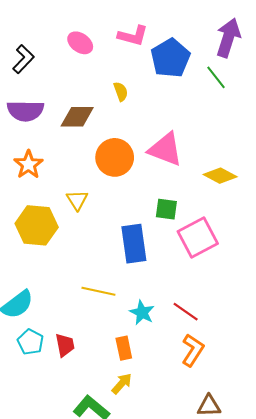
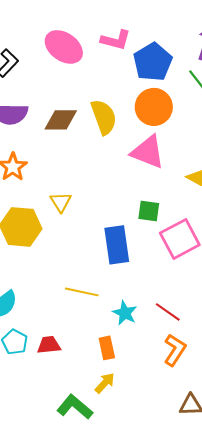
pink ellipse: (80, 43) -> (64, 47), size x1.5
yellow semicircle: (121, 92) -> (104, 117), moved, size x1.8
orange circle: (115, 157) -> (154, 107), moved
red trapezoid: (65, 345) -> (49, 345), turned -85

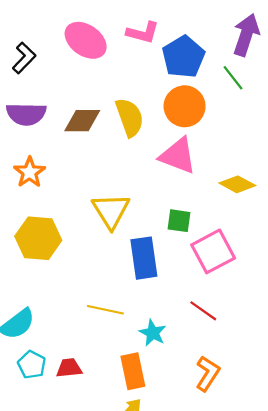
yellow triangle: (61, 202) -> (111, 211), moved, size x1.6
red line: (168, 312) -> (203, 311), moved
orange rectangle: (107, 348) -> (133, 371), size x1.4

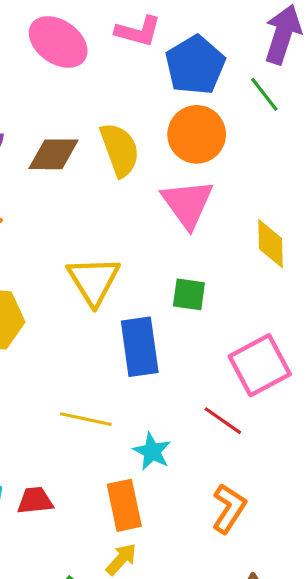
pink triangle: (178, 156) -> (187, 204), turned 33
yellow diamond: (237, 184) -> (271, 244), turned 60
pink square: (213, 251) -> (260, 365), moved

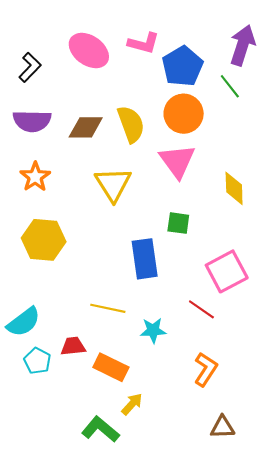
yellow triangle: (94, 281) -> (113, 184), moved
cyan star: (152, 451) -> (153, 330), turned -30
red trapezoid: (35, 501) -> (73, 346), moved
orange rectangle: (124, 505) -> (111, 367), moved, turned -52

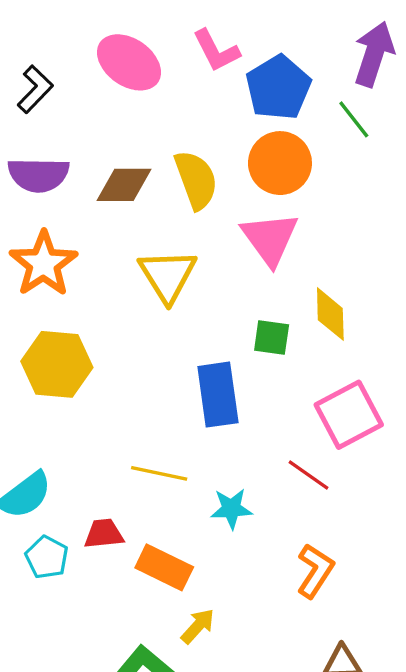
pink L-shape: (144, 43) -> (216, 51), turned 48
orange star: (35, 177) -> (43, 264), size x1.4
yellow diamond: (234, 188) -> (330, 314), moved

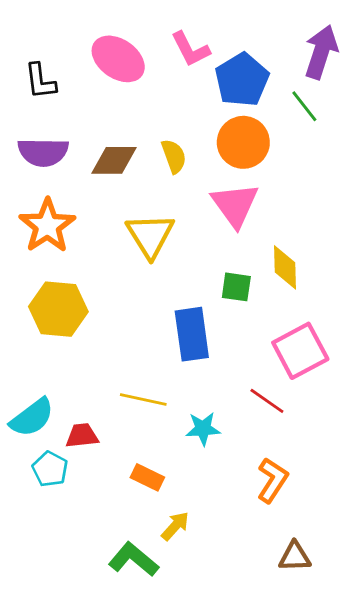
black L-shape: (35, 89) -> (40, 81), turned 129
yellow semicircle: (196, 180) -> (174, 156), size x0.7
red trapezoid: (104, 534) -> (82, 436), moved
orange rectangle: (164, 567) -> (147, 477), size x0.7

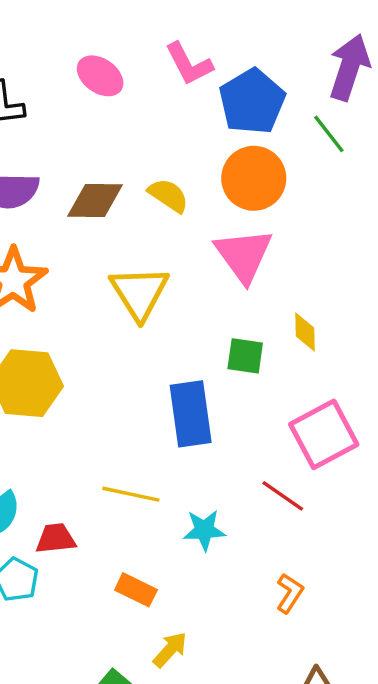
pink ellipse: (118, 59) -> (100, 76), size x0.7
yellow semicircle: (174, 156) -> (168, 195), turned -36
yellow diamond: (285, 267) -> (305, 332), size x0.7
orange L-shape: (272, 480) -> (290, 593), size x0.7

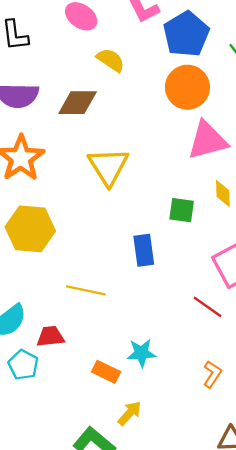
yellow semicircle: (168, 195) -> (111, 60), moved
pink triangle: (244, 255) -> (208, 140), moved, turned 51
blue rectangle: (191, 414) -> (144, 250), size x0.7
yellow line: (131, 494) -> (86, 290), moved
cyan star: (204, 530) -> (141, 353), moved

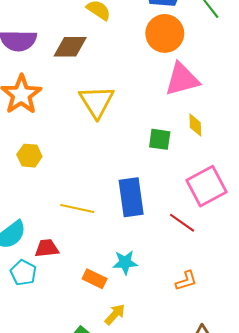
yellow hexagon: (30, 229) -> (29, 156), size x0.6
blue rectangle: (144, 250) -> (131, 197), moved, size x1.4
orange L-shape: (212, 374) -> (186, 281), turned 40

